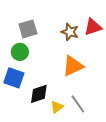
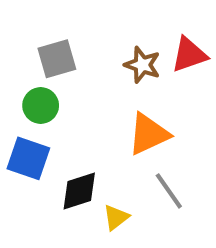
gray line: (78, 104) -> (169, 191), moved

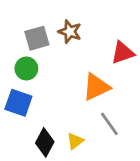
red triangle: (189, 55) -> (123, 53), moved
brown star: (142, 65) -> (70, 32), moved
black diamond: (79, 191) -> (45, 142), moved, turned -44

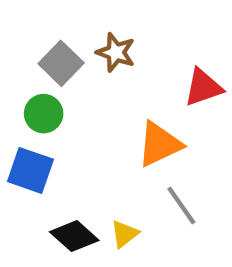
gray square: (37, 38) -> (61, 63), turned -30
black diamond: (45, 142) -> (74, 236), turned -76

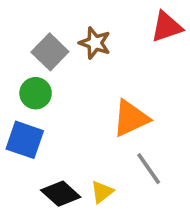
red triangle: (203, 87) -> (167, 27), moved

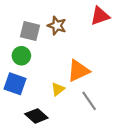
gray square: (50, 52) -> (30, 31), turned -30
yellow triangle: (102, 192) -> (58, 89), moved

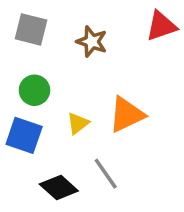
gray square: (30, 31) -> (31, 29), moved
yellow triangle: (58, 89) -> (78, 123), moved
gray line: (89, 101) -> (106, 174), moved

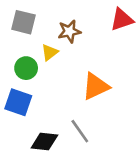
brown star: (92, 42) -> (69, 31), turned -30
yellow triangle: (78, 123) -> (50, 52), moved
black diamond: (59, 188) -> (44, 142), turned -36

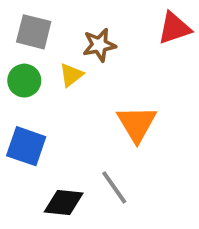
green circle: (26, 68) -> (24, 81), moved
orange triangle: (96, 86) -> (137, 124), turned -36

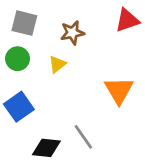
yellow triangle: (71, 75) -> (57, 64), moved
orange triangle: (137, 124) -> (119, 90), moved
blue square: (26, 146) -> (19, 107), turned 36

